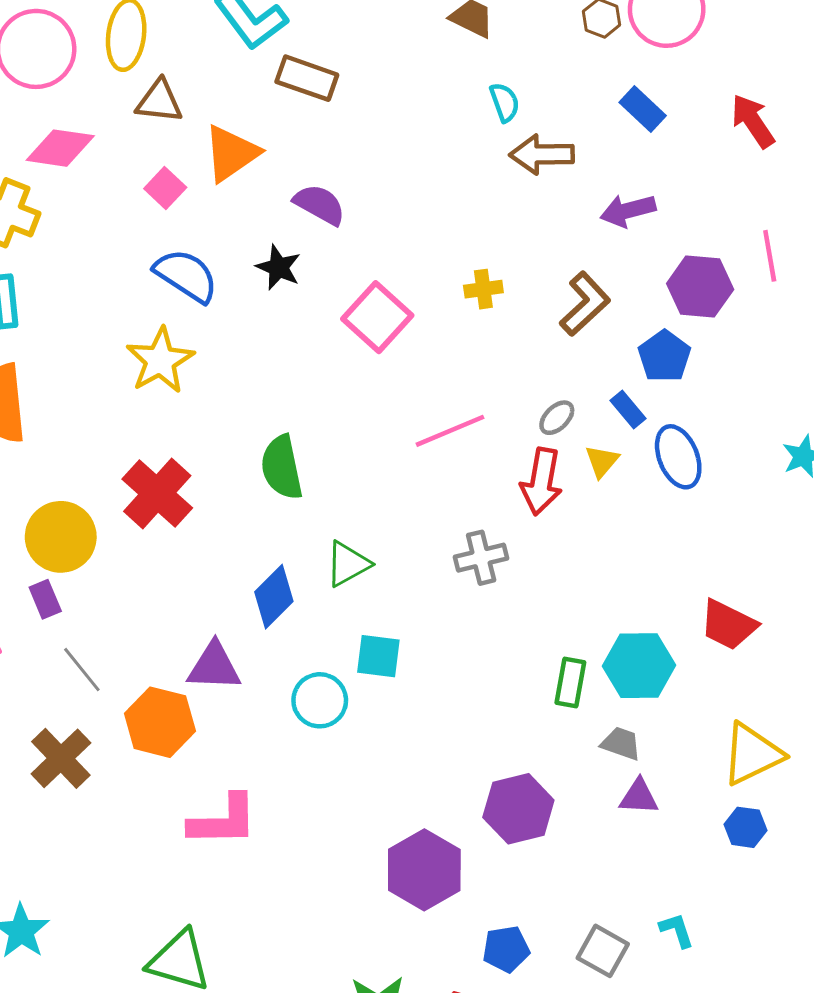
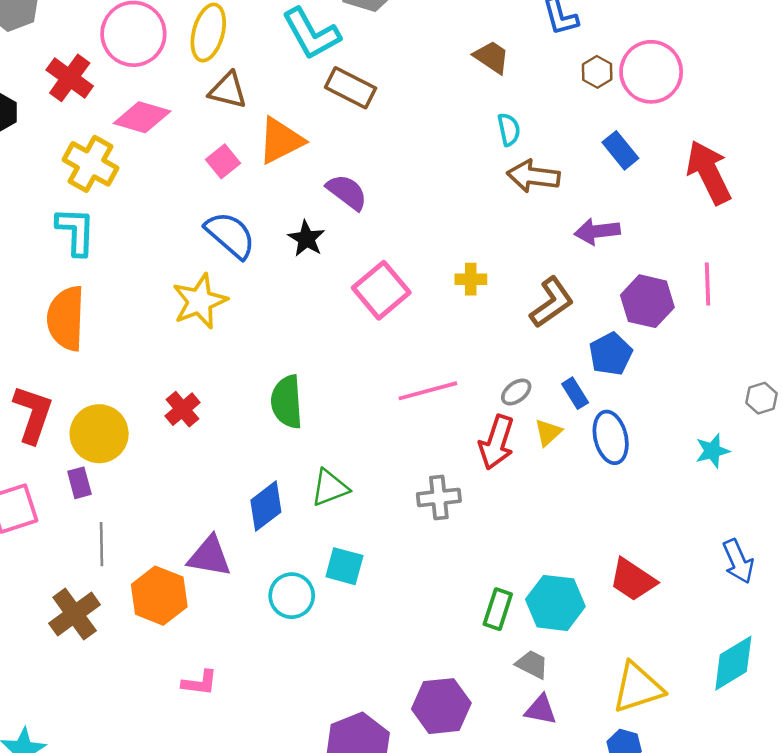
red arrow: (753, 121) -> (709, 172), size x1.4
red cross: (157, 493) -> (183, 409), size x0.6
gray line: (82, 670) -> (102, 544), turned 30
pink L-shape: (223, 821) -> (200, 683), size x0.6

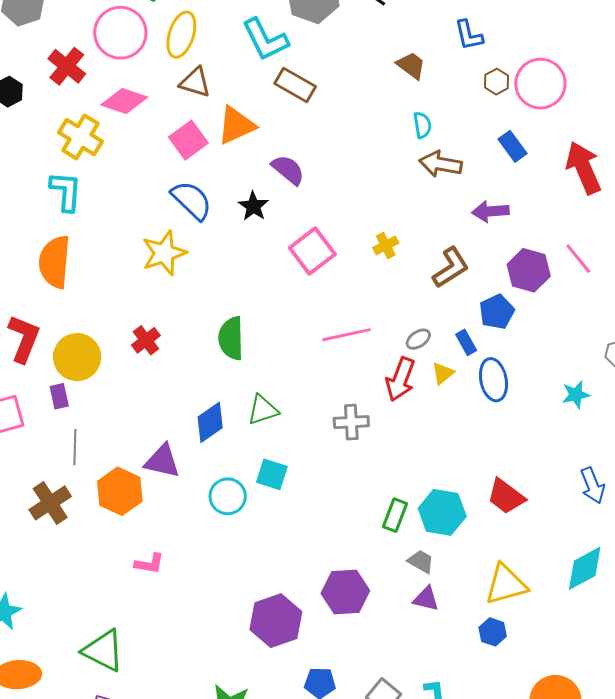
pink square: (223, 161) -> (188, 140), size x1.4
yellow cross: (471, 279) -> (386, 245), turned -30
pink line: (708, 284) -> (578, 259), turned -40

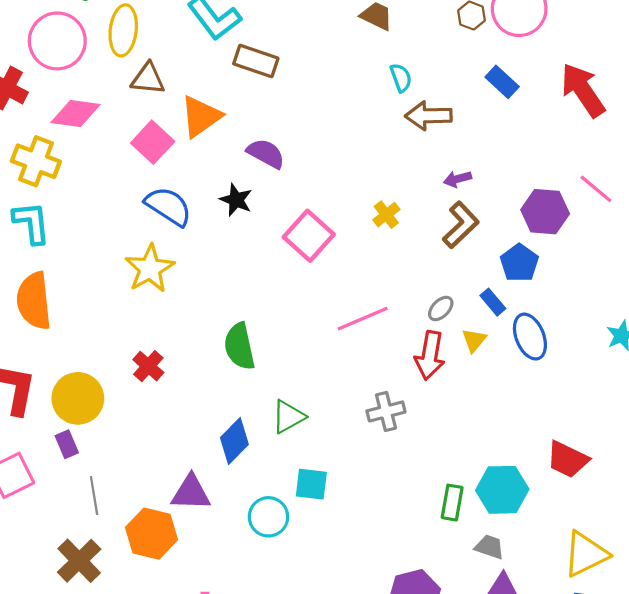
purple arrow: (490, 211) -> (457, 179), moved, size x0.7

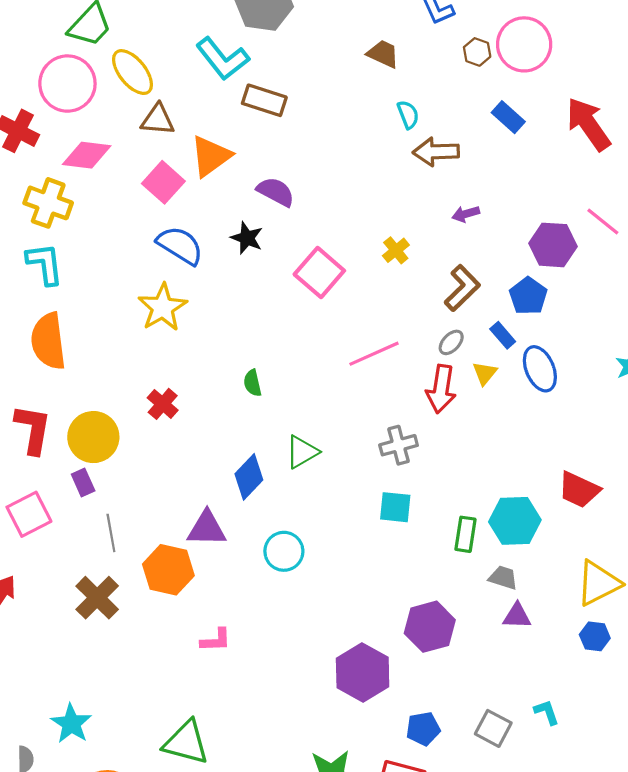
yellow ellipse: (123, 30) -> (133, 72), turned -45
brown L-shape: (461, 225) -> (462, 288), moved
green semicircle: (239, 346) -> (253, 383), size x0.6
cyan square: (311, 484) -> (395, 507), moved

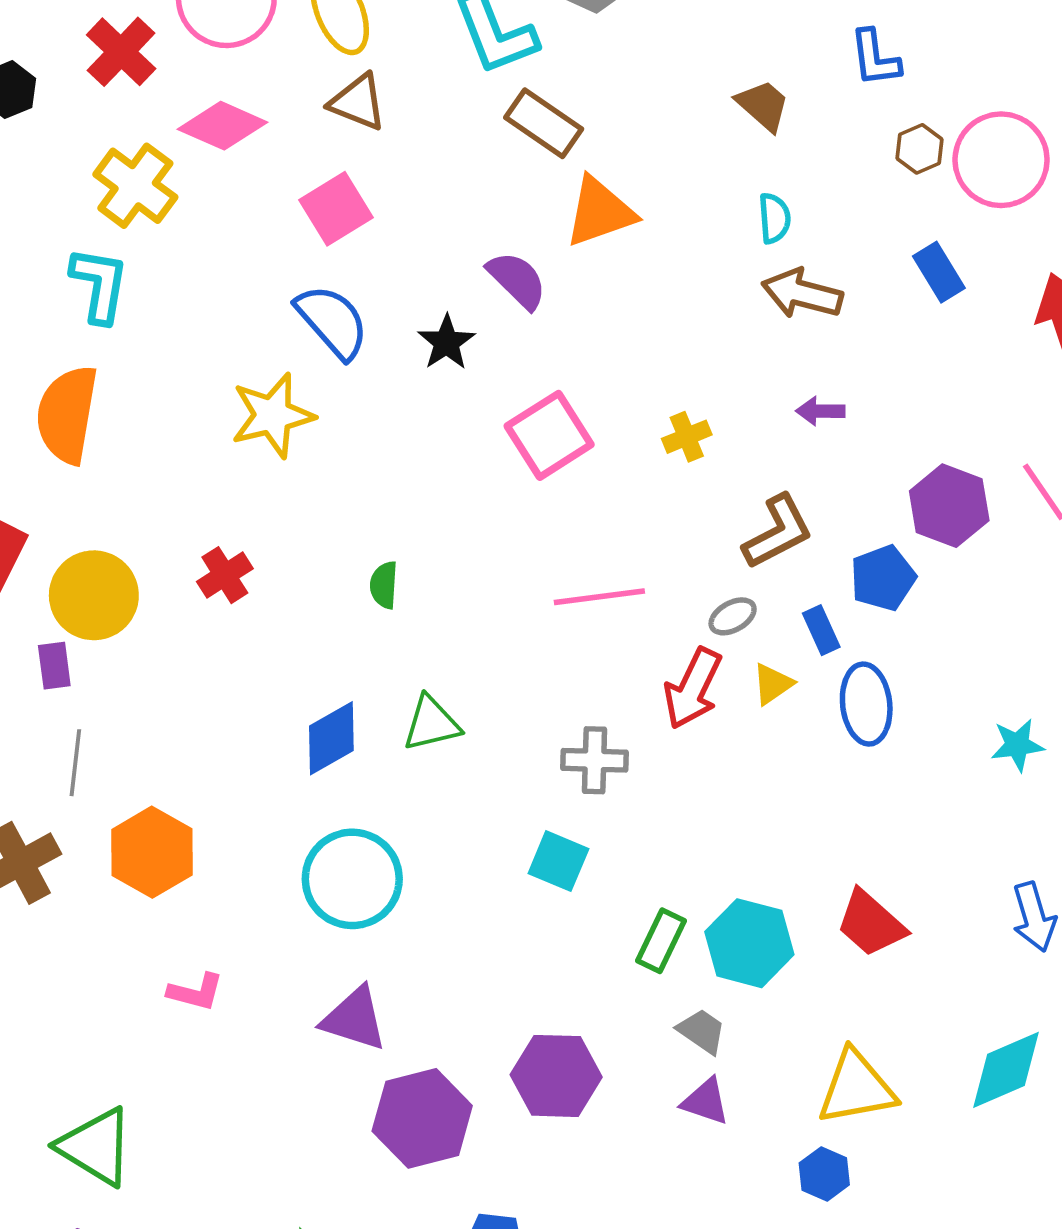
orange triangle: (211, 156) -> (600, 212), moved
purple triangle: (207, 529) -> (354, 1019), moved
cyan circle: (284, 551) -> (352, 879), size x1.4

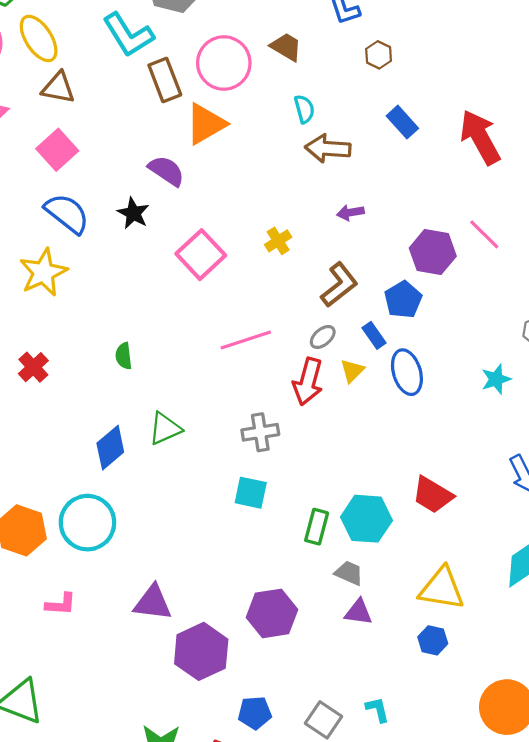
brown rectangle: (544, 123) -> (165, 80), turned 45
pink circle: (1001, 160) -> (224, 63), moved
cyan circle: (352, 879) -> (87, 523), moved
yellow triangle: (856, 1088) -> (442, 589), turned 30

